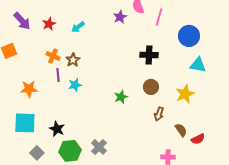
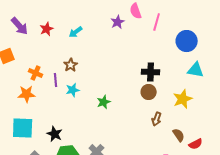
black cross: (149, 55) -> (151, 72), moved
orange cross: (53, 56) -> (36, 73), moved
green star: (121, 97) -> (104, 102), moved

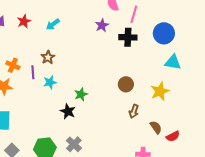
purple star: (118, 22) -> (102, 25), moved
black cross: (151, 72) -> (128, 37), moved
black star: (55, 134) -> (68, 111), moved

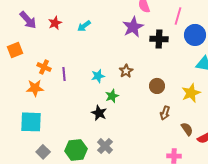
pink line: (134, 14) -> (178, 16), moved
purple star: (102, 25) -> (133, 27), size x1.5
brown star: (48, 57) -> (126, 71), moved
cyan star: (50, 82) -> (98, 76), moved

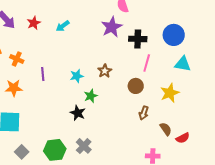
pink line: (178, 16) -> (147, 63), moved
orange cross: (44, 67) -> (17, 59), moved

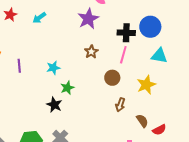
black cross: (138, 39) -> (126, 33), moved
brown star: (105, 71) -> (91, 52), moved

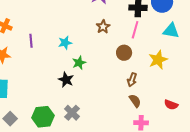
brown semicircle: (142, 121) -> (135, 101), moved
red semicircle: (159, 130) -> (171, 105), turned 48

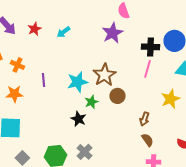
brown star: (103, 27) -> (104, 75), moved, size x1.6
cyan star: (65, 43) -> (77, 82), size x1.5
brown circle: (124, 53) -> (117, 96), moved

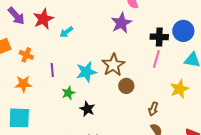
red star: (34, 29) -> (43, 19), size x1.5
cyan arrow: (63, 32) -> (66, 32), moved
green star: (91, 102) -> (68, 93), moved

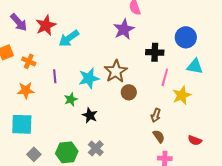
cyan arrow: (66, 32) -> (69, 38), size x1.5
black cross: (159, 37) -> (155, 52), moved
pink line: (156, 59) -> (165, 77), moved

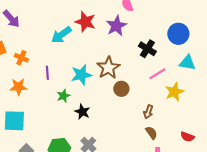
red star: (46, 25) -> (85, 22), moved, turned -30
black cross: (155, 52) -> (147, 49), turned 30
pink line: (165, 77) -> (157, 74), turned 42

